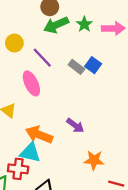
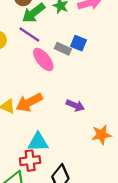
purple line: (42, 58) -> (29, 35), moved
pink ellipse: (31, 83) -> (43, 60), moved
orange arrow: (39, 135) -> (29, 102), moved, turned -36

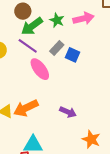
gray rectangle: (63, 49) -> (57, 48), moved, turned -72
orange star: (101, 135) -> (91, 139), turned 30

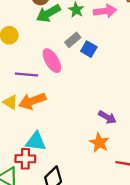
purple line: (28, 46) -> (27, 74), moved, turned -36
purple arrow: (68, 112) -> (107, 117), moved

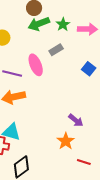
blue square: (89, 49) -> (89, 69), moved

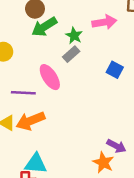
green star: (63, 24) -> (74, 36), moved
purple arrow: (76, 120) -> (116, 146), moved

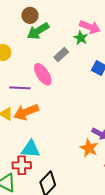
pink arrow: (104, 22) -> (90, 27), turned 30
green star: (74, 36) -> (81, 38), moved

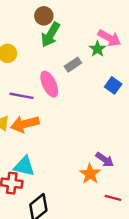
green arrow: (38, 31) -> (50, 35), turned -35

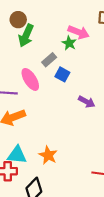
blue square: (113, 85) -> (62, 74), moved
purple arrow: (105, 160) -> (87, 102), moved
orange star: (90, 174) -> (48, 155), moved

